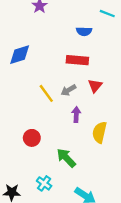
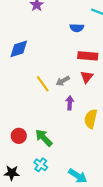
red rectangle: (77, 60) -> (88, 56), moved
red circle: (32, 138) -> (19, 136), moved
green arrow: (66, 158) -> (44, 138), moved

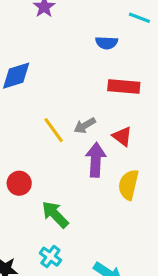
red triangle: (87, 77) -> (122, 136), moved, turned -32
purple arrow: (70, 103) -> (96, 160), size x1.5
red circle: (19, 136) -> (19, 183), moved

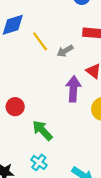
gray arrow: (85, 125) -> (65, 51), moved
yellow line: (54, 130) -> (40, 41), moved

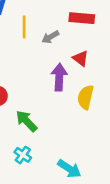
yellow line: (40, 41) -> (24, 27), turned 36

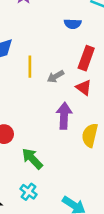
red rectangle: (82, 18) -> (86, 58), turned -75
red triangle: (81, 58) -> (84, 88), moved

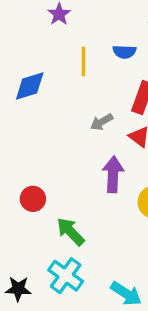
yellow line: (30, 67) -> (84, 62), moved
cyan cross: (29, 192) -> (66, 276), size x1.5

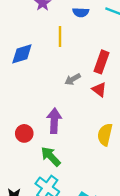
blue semicircle: (124, 52) -> (81, 12), moved
purple arrow: (113, 174) -> (54, 121), moved

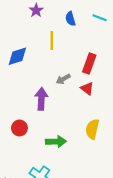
blue semicircle: (81, 12) -> (70, 19), turned 72
purple arrow: (54, 121) -> (41, 99), moved
green arrow: (51, 156) -> (56, 142), moved, turned 132

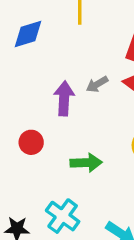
gray arrow: (63, 79) -> (97, 84), moved

